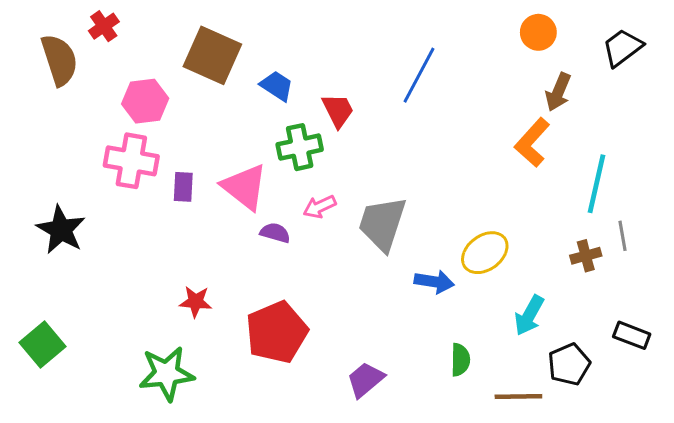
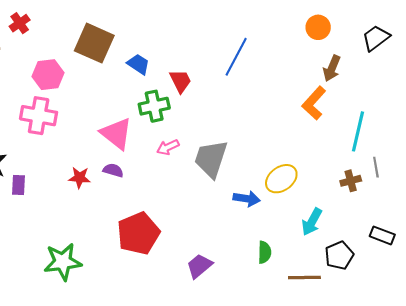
purple rectangle: (183, 187) -> (19, 185), moved
purple semicircle: (275, 233) -> (113, 170), moved
red star: (196, 302) -> (80, 178), moved

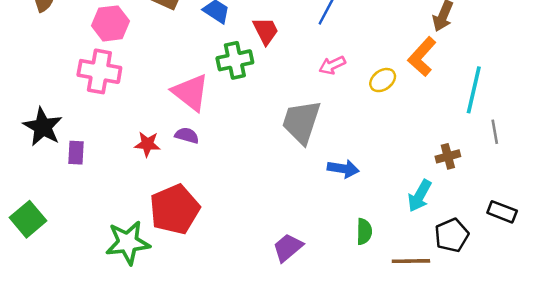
pink arrow: (168, 147) -> (332, 65), moved
yellow ellipse: (281, 179) -> (383, 80), moved, size x0.7
brown cross: (351, 181) -> (448, 156), moved
red pentagon: (138, 233) -> (175, 209), moved

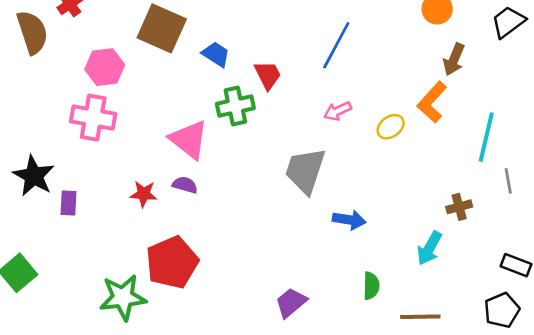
black pentagon: (452, 235) -> (502, 310), moved

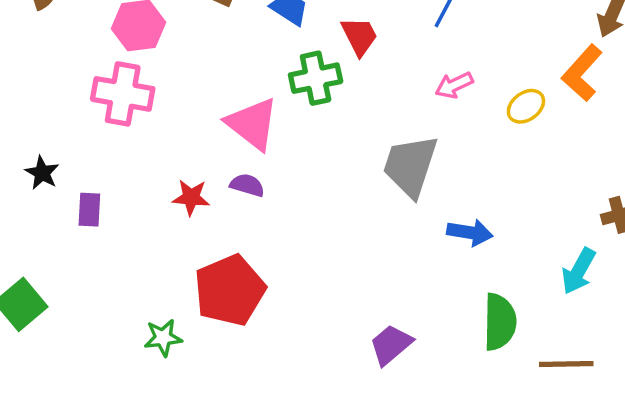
black star: (34, 176) -> (42, 173), size x0.6
green semicircle: (371, 286) -> (500, 322), size x1.5
green star: (123, 297) -> (163, 338), size x0.6

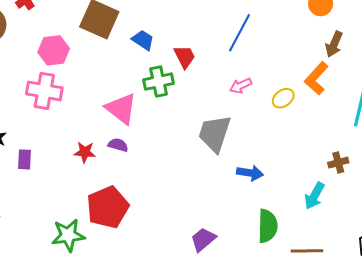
green star: (163, 338) -> (68, 235), size x1.5

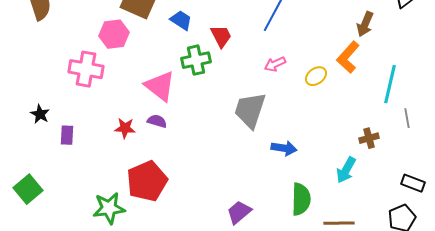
pink hexagon: (54, 50) -> (114, 34), moved

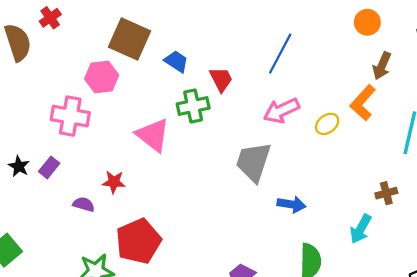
pink arrow: (275, 64) -> (281, 110), size x1.5
purple semicircle: (157, 121) -> (84, 204), moved
purple rectangle: (67, 135) -> (49, 167), moved, turned 36

